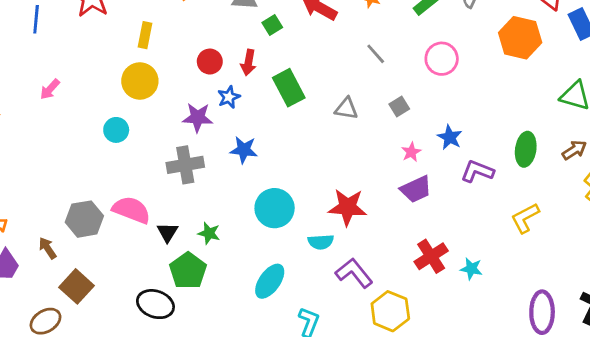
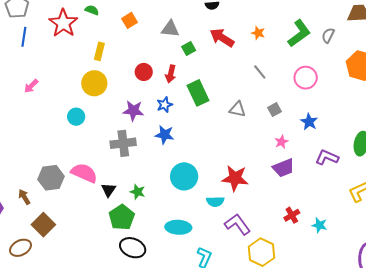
blue star: (229, 97) -> (165, 105), moved
blue star: (450, 137) -> (309, 122), moved
red cross: (431, 256) -> (292, 215), size x0.7
cyan ellipse: (270, 281) -> (178, 227), turned 55
black ellipse: (155, 304) -> (133, 248), moved

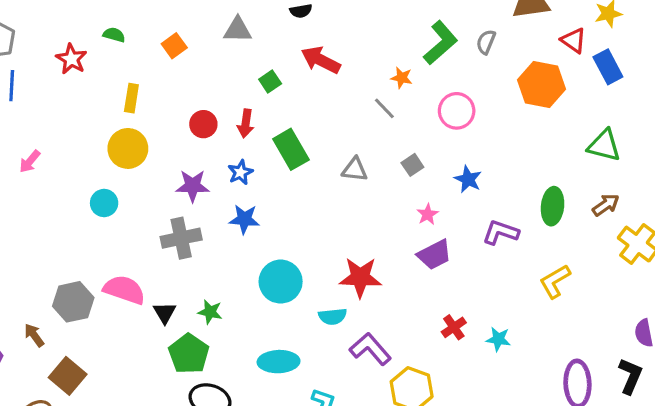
red star: (63, 23) -> (71, 59), size x0.7
gray triangle: (170, 29) -> (238, 30), moved
orange star: (258, 33) -> (402, 78), moved

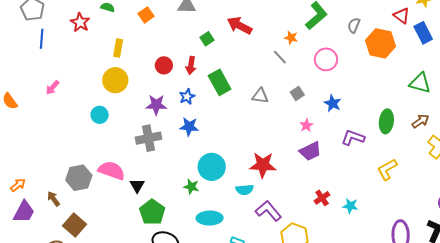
gray semicircle: (486, 42) -> (354, 25), moved
green star: (210, 312) -> (191, 187), moved

